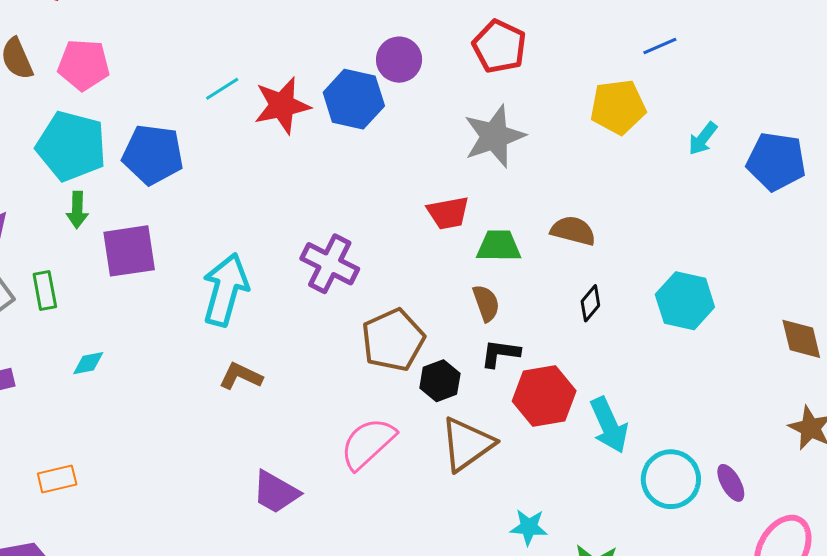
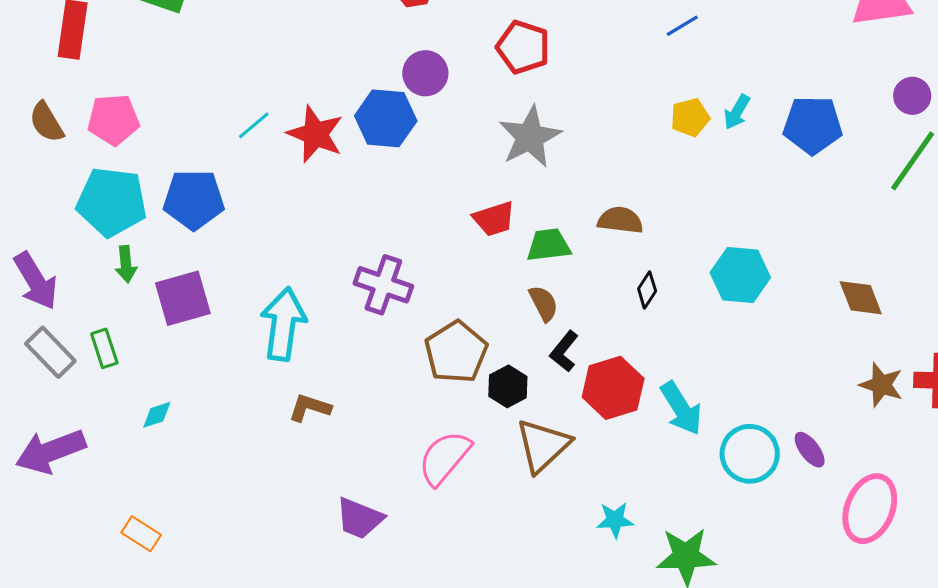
red star: (282, 106) -> (315, 134), turned -30
yellow pentagon: (618, 107) -> (690, 117), moved, size x0.7
black L-shape: (500, 353) -> (564, 351), turned -51
orange rectangle: (57, 479) -> (141, 534), turned 54

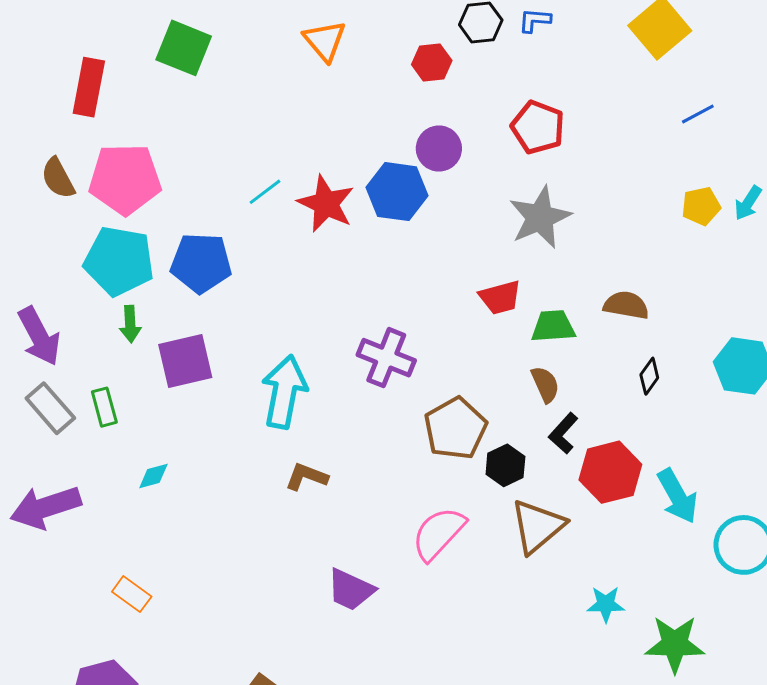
pink pentagon: (113, 120) -> (125, 179), size x1.4

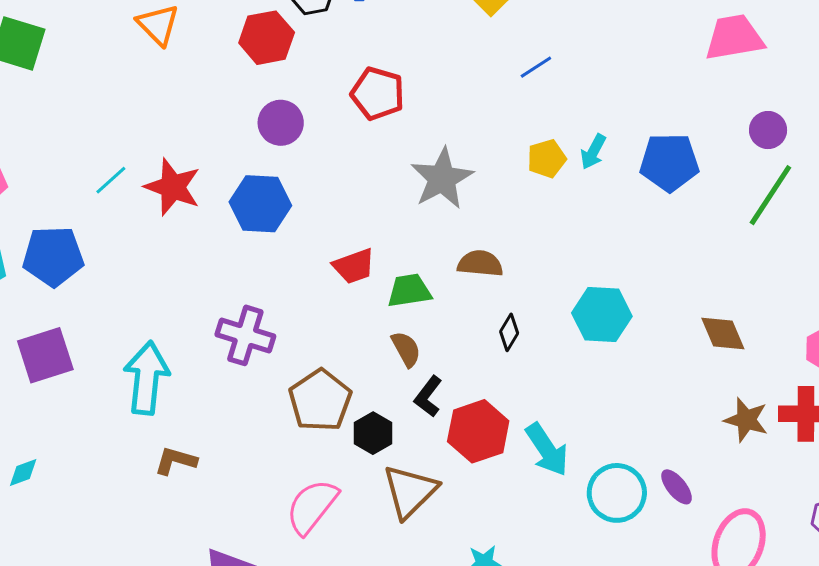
red hexagon: (432, 63) -> (267, 38), size x1.4
blue hexagon: (397, 192) -> (260, 204), moved
gray star: (540, 217) -> (442, 178), moved

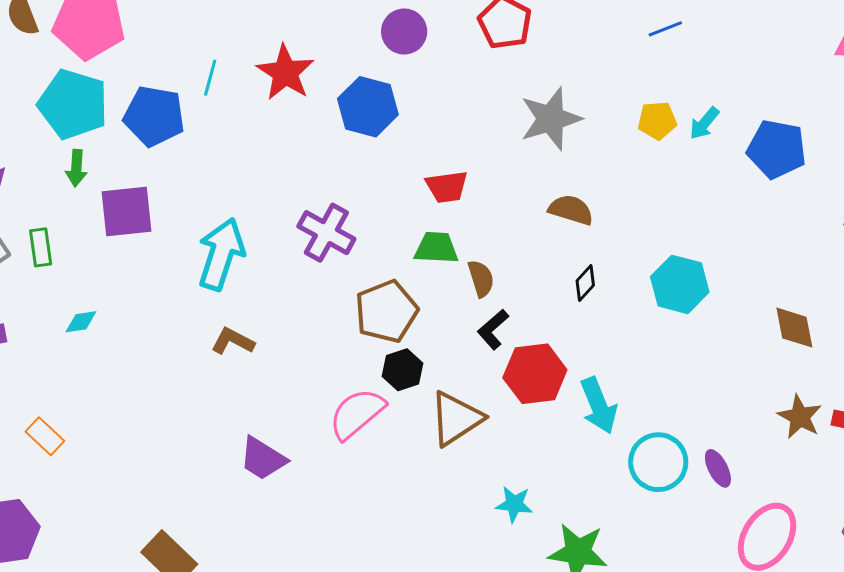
cyan line: (111, 180) -> (210, 78), moved, turned -45
green trapezoid: (409, 291) -> (436, 248), moved
black hexagon: (373, 433) -> (402, 370), moved

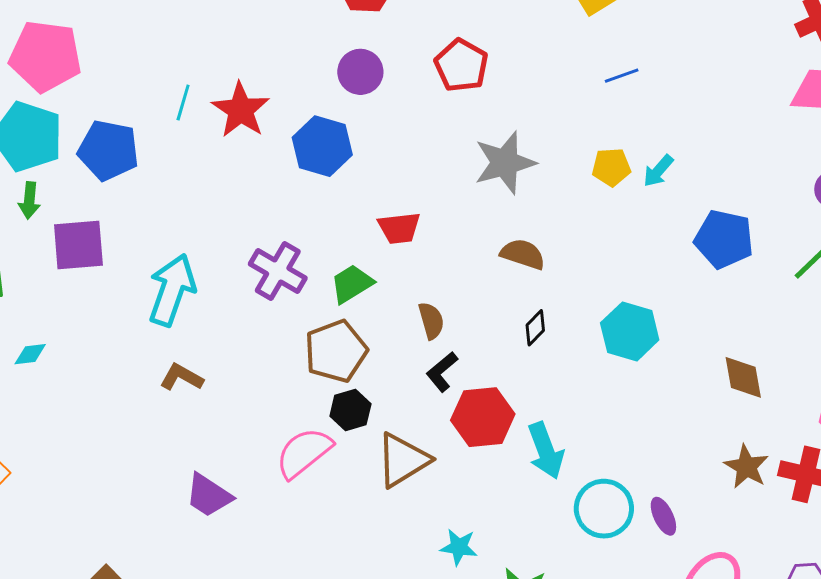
cyan line: (210, 78) -> (183, 103), moved
blue pentagon: (777, 149) -> (724, 239), moved
green trapezoid: (436, 248) -> (352, 284), moved, turned -36

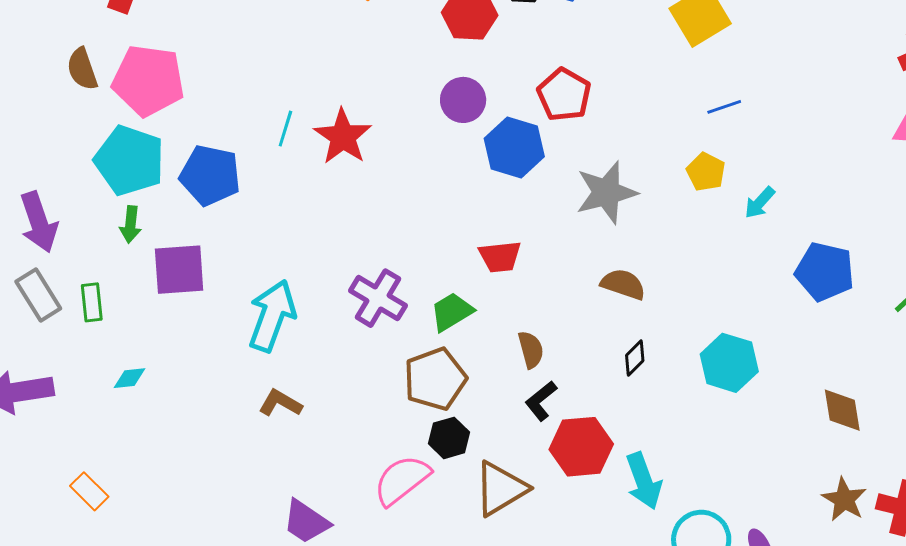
blue hexagon: (322, 146) -> (514, 148), moved
yellow pentagon: (611, 167) -> (706, 172), moved, turned 30

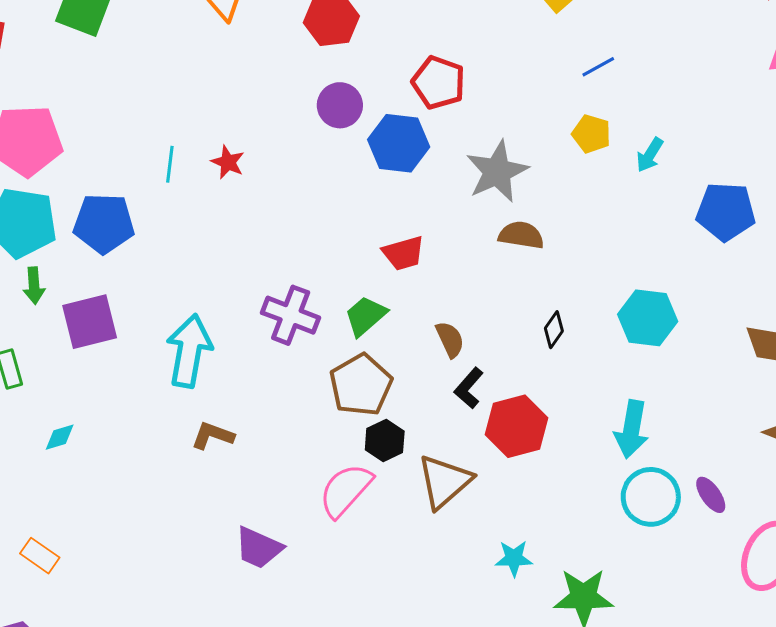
red star: (343, 137) -> (228, 162), size x0.6
brown semicircle: (623, 284) -> (521, 235), moved
cyan arrow: (644, 481) -> (632, 429), moved, turned 40

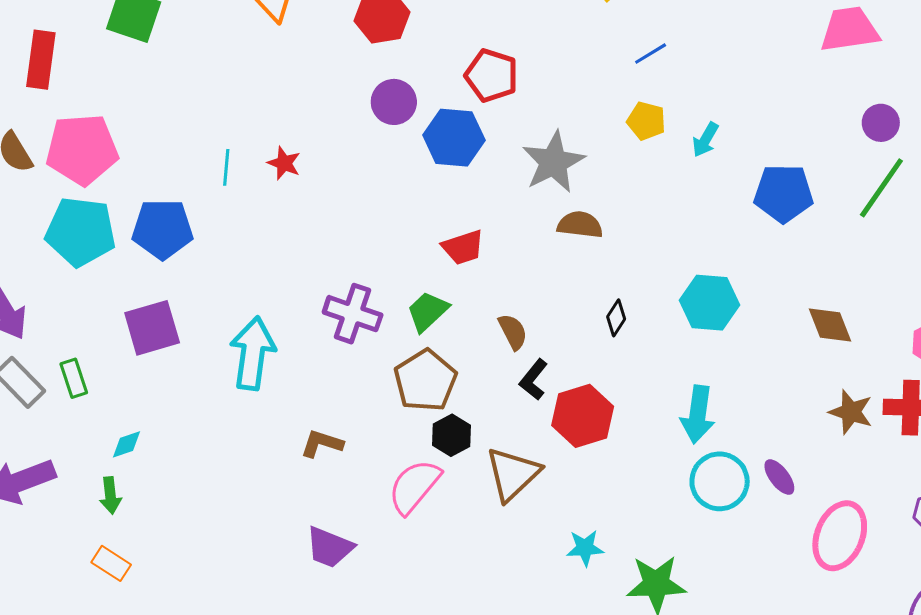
green arrow: (34, 286) -> (110, 495), moved
brown L-shape: (213, 436) -> (322, 444), moved

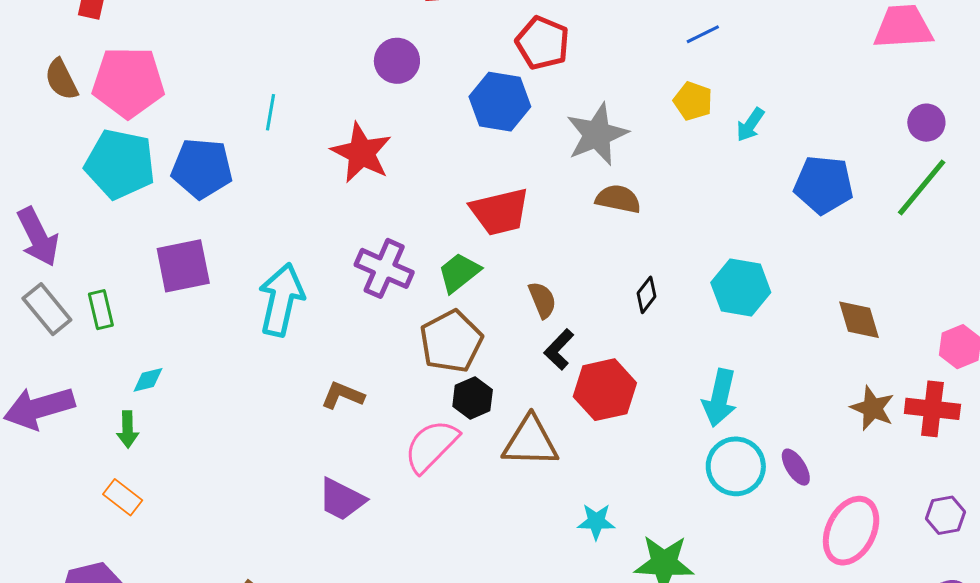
purple circle: (394, 102) -> (397, 61), moved
red star: (284, 163) -> (361, 153), moved, size x1.8
red trapezoid: (463, 247) -> (500, 212), size x1.4
brown triangle: (513, 474) -> (530, 442), turned 40

